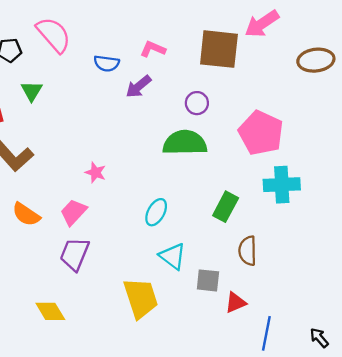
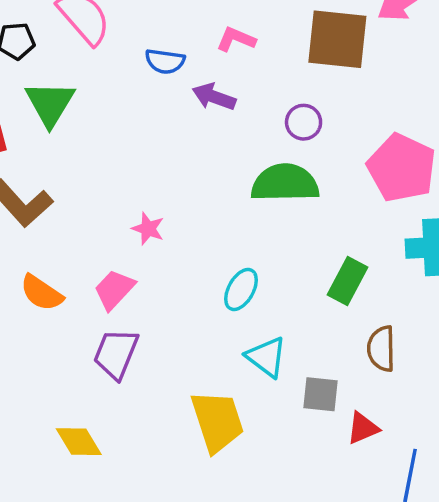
purple arrow: (139, 87) -> (214, 97), turned 60
green triangle: (32, 91) -> (50, 104), size x1.5

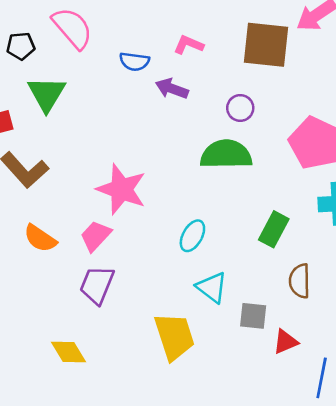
pink star: (148, 229) -> (121, 189), size x2.0

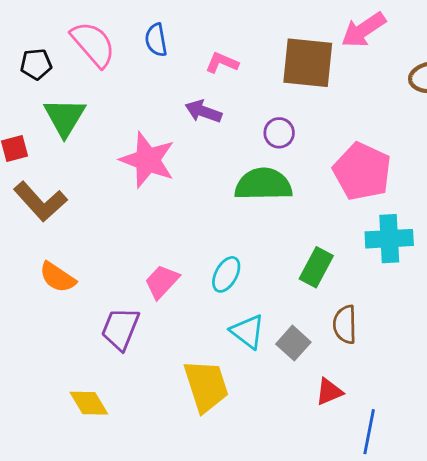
blue semicircle: (134, 61) -> (156, 40), moved, turned 72
pink star: (121, 189) -> (148, 160), moved
pink trapezoid: (96, 236) -> (162, 282), moved
gray square: (253, 316) -> (293, 343), moved, turned 36

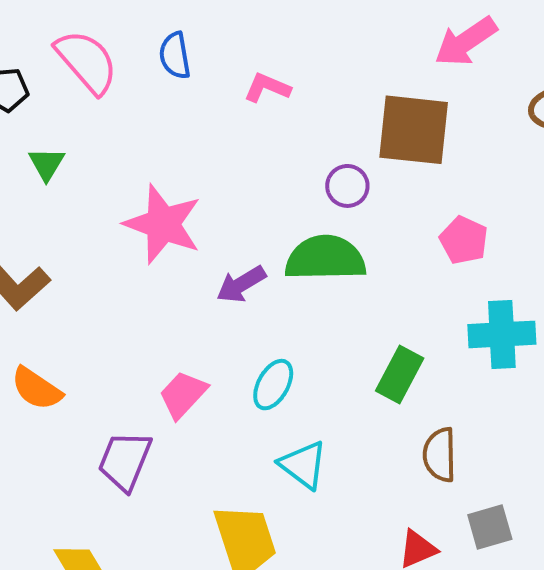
brown square: (308, 63) -> (414, 130), moved
purple arrow: (203, 111) -> (241, 284), moved, turned -51
green triangle: (65, 117) -> (46, 164), size x0.6
pink pentagon: (362, 171) -> (464, 240), size x0.6
gray square: (293, 343) -> (490, 527), moved, turned 32

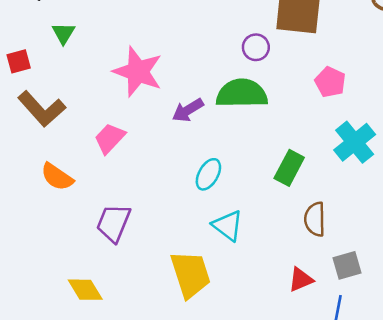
cyan cross: (502, 334) -> (355, 142), turned -36
pink trapezoid: (183, 395) -> (110, 138), moved

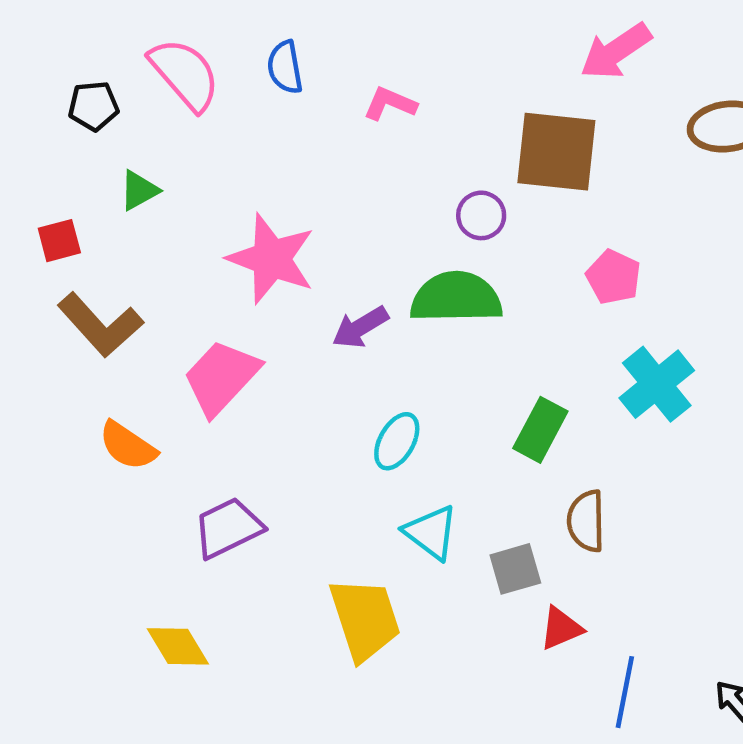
green triangle: (63, 33) -> (139, 190), turned 30
pink trapezoid: (110, 138) -> (221, 377), size x1.4
purple trapezoid: (113, 223) -> (228, 528), turned 42
gray square: (347, 265) -> (515, 569), moved

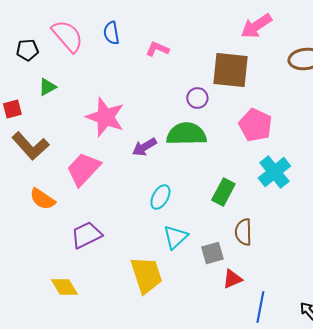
pink pentagon: (613, 277) -> (255, 125), size x1.4
cyan triangle: (431, 532) -> (175, 237), turned 40

